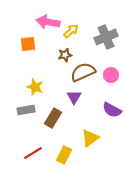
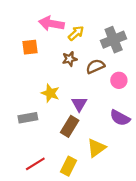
brown semicircle: (83, 72) -> (95, 66), moved, size x0.7
yellow star: (35, 87) -> (50, 93), moved
brown rectangle: (53, 118) -> (70, 126), moved

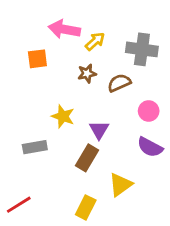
gray cross: (114, 40) -> (142, 49), turned 30
pink circle: (119, 80) -> (149, 111), moved
red line: (35, 164) -> (19, 205), moved

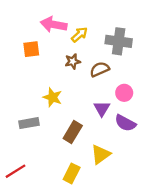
purple triangle: (99, 130) -> (102, 109), moved

